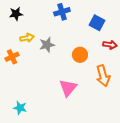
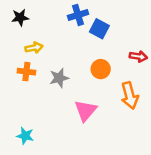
blue square: (97, 23) -> (99, 29), moved
gray star: (47, 45) -> (59, 78), moved
orange cross: (12, 57) -> (26, 72), moved, turned 32

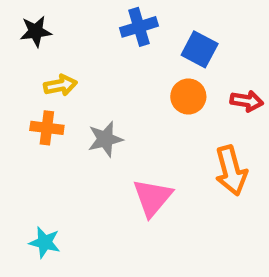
blue square: (99, 29) -> (200, 49), moved
orange circle: (101, 69) -> (188, 97), moved

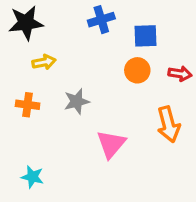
black star: (36, 31) -> (26, 23), size x1.5
blue square: (200, 49) -> (146, 36), turned -30
orange cross: (47, 128) -> (28, 105), moved

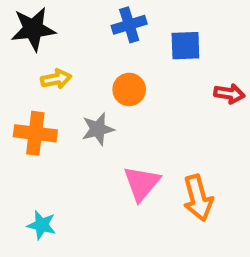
orange circle: (137, 70) -> (129, 89), moved
orange cross: (28, 105) -> (35, 133), size x1.4
orange arrow: (168, 124) -> (198, 198), moved

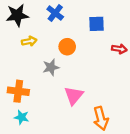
blue cross: (129, 25) -> (55, 13), moved, turned -35
orange cross: (35, 133) -> (18, 91), moved
orange arrow: (198, 198) -> (101, 118), moved

